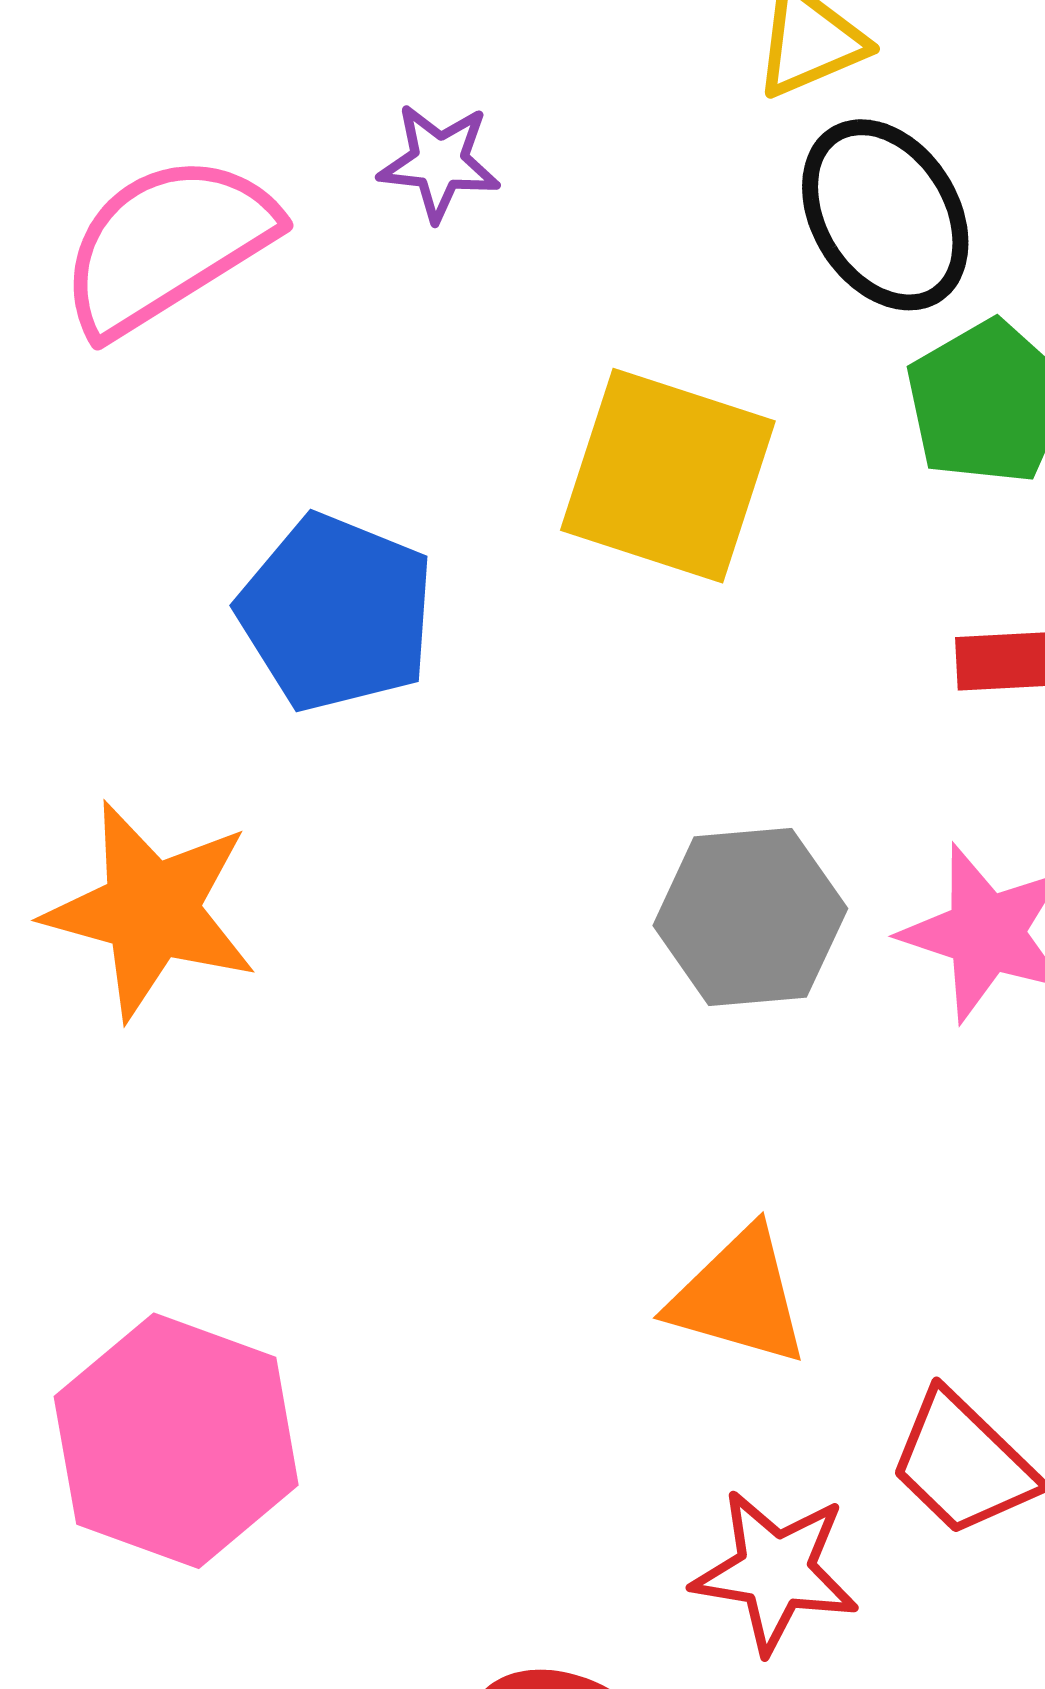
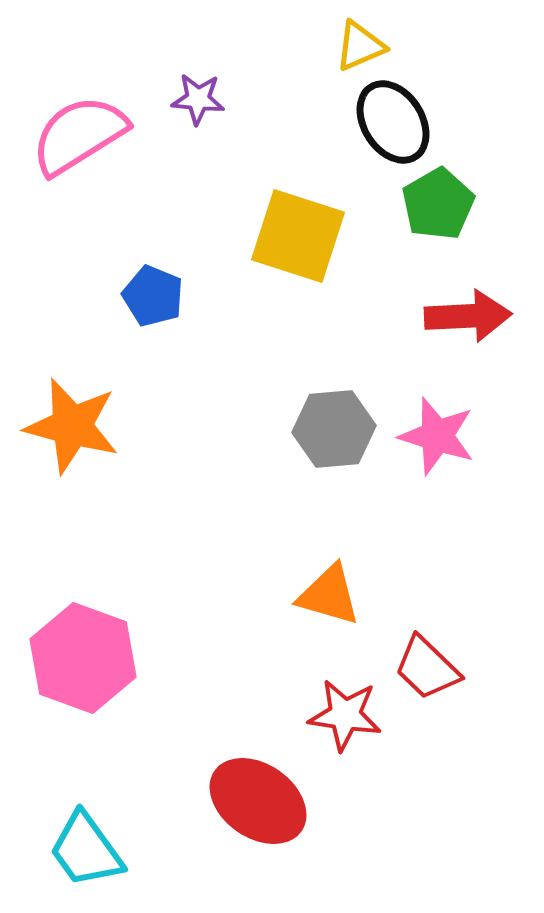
blue pentagon: (336, 613) -> (153, 296), size x0.7

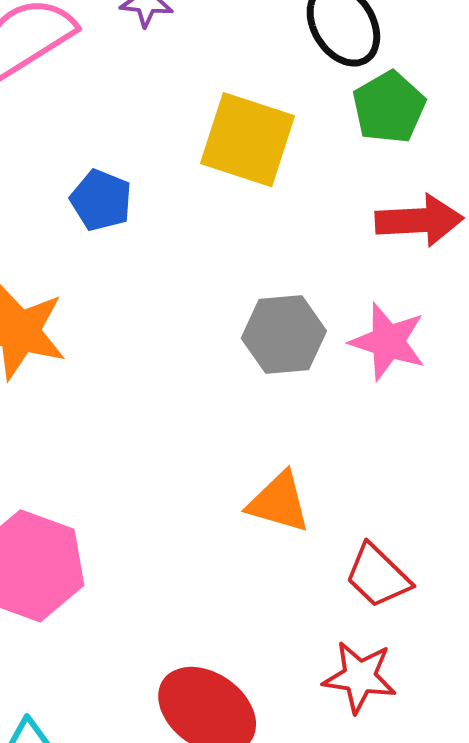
red star: (345, 715) -> (360, 677), moved

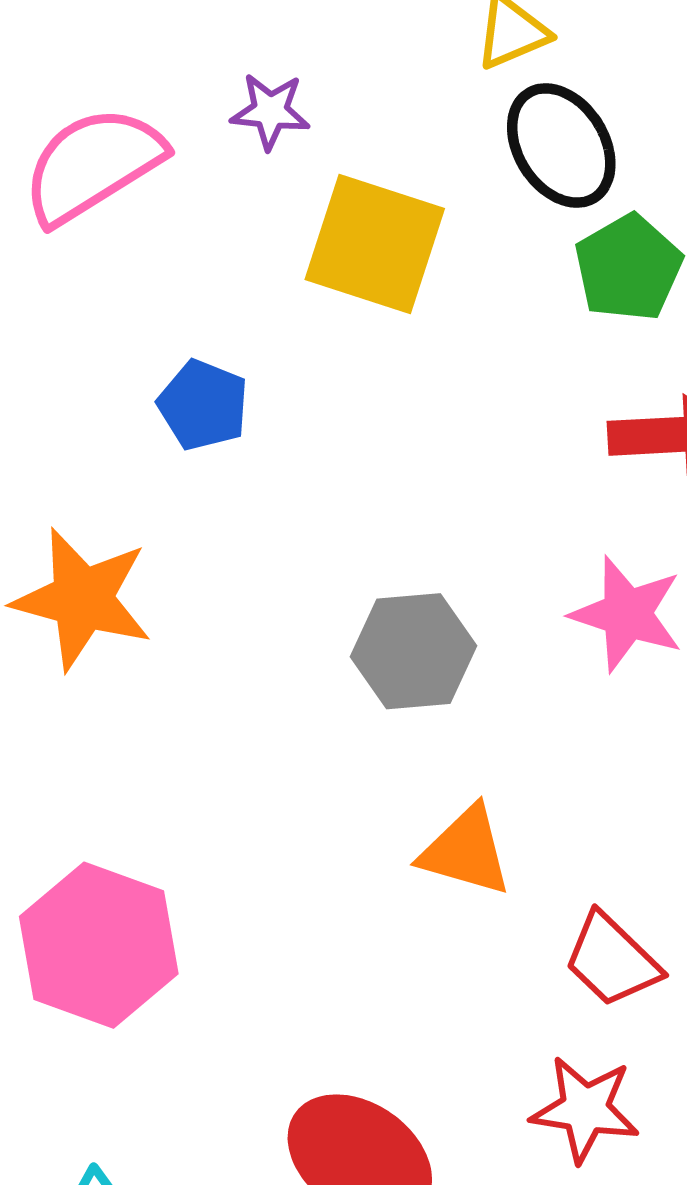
yellow square: (248, 140) -> (375, 244), moved
gray hexagon: (284, 335) -> (414, 651), moved

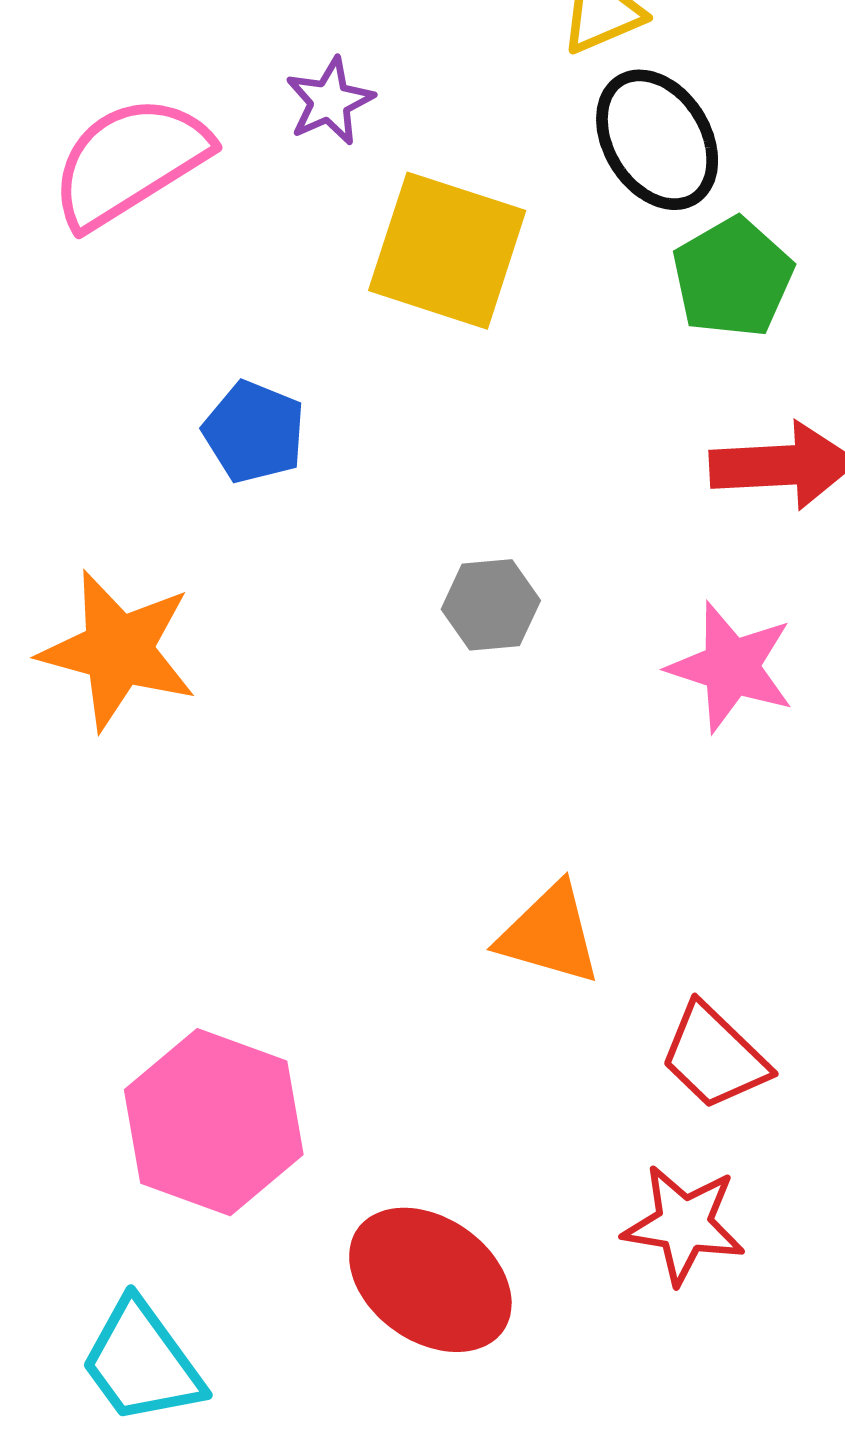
purple star: (270, 111) -> (330, 101), turned -30
gray hexagon: (414, 651) -> (491, 605), moved, size x0.7
pink hexagon: (99, 945) -> (214, 1122), moved

